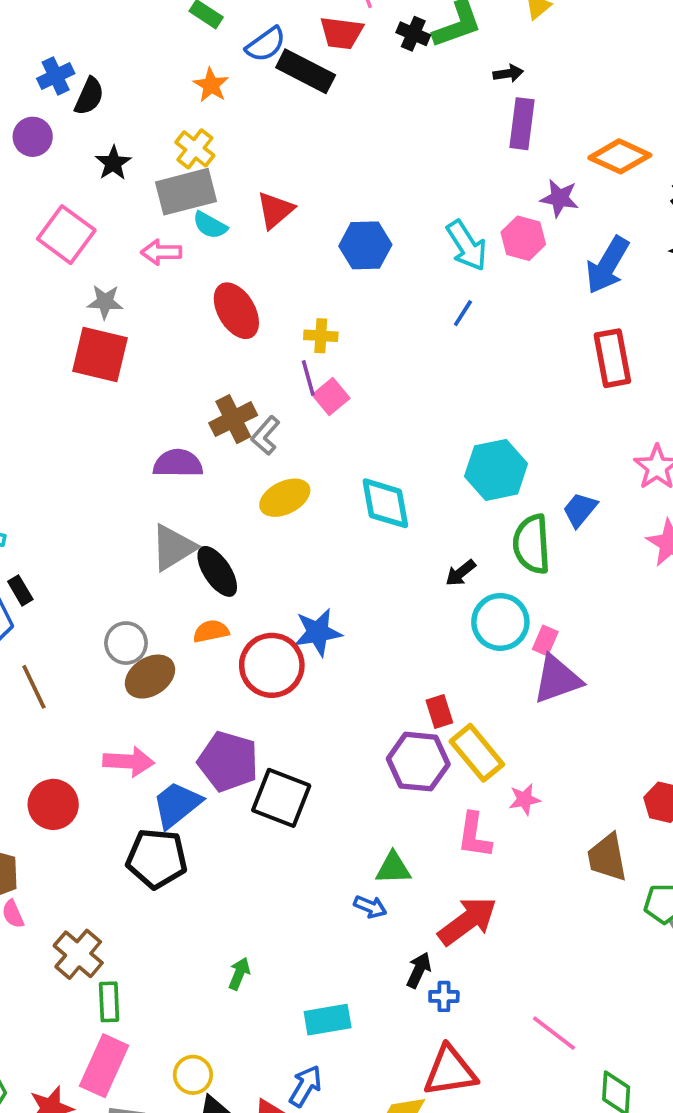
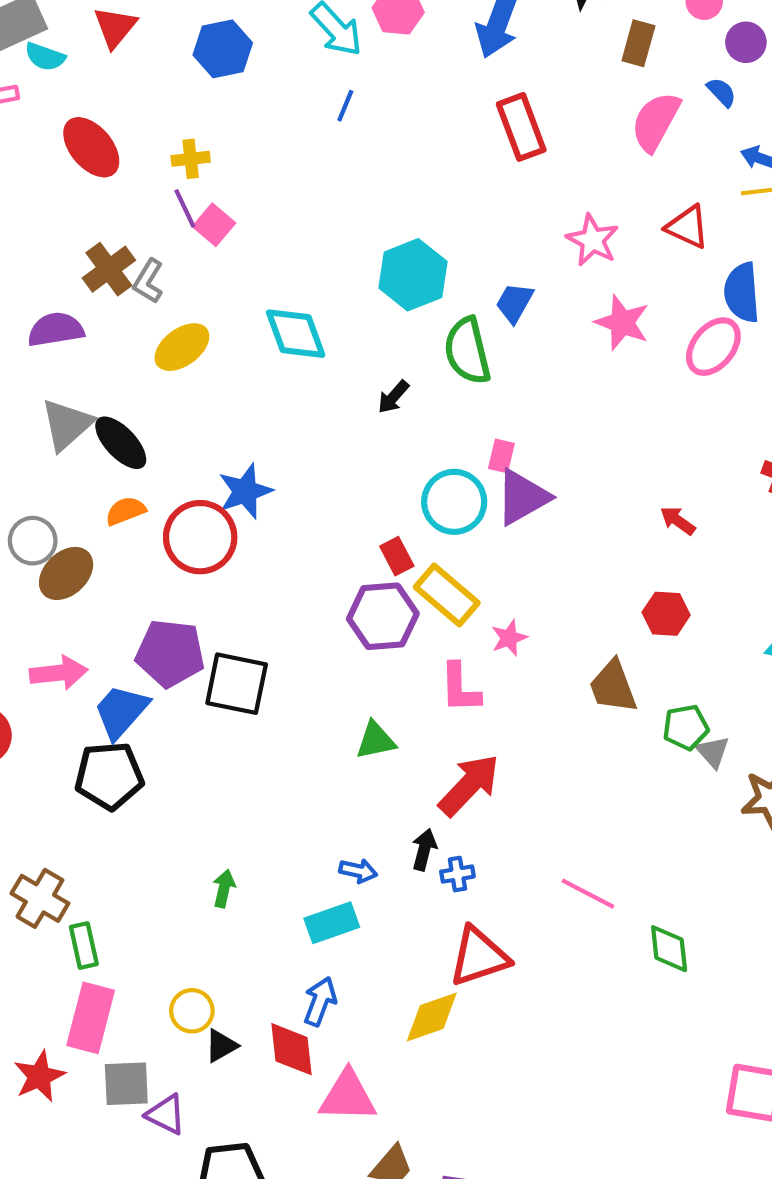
cyan circle: (500, 622) -> (454, 502), moved
blue arrow: (370, 907) -> (358, 871), moved

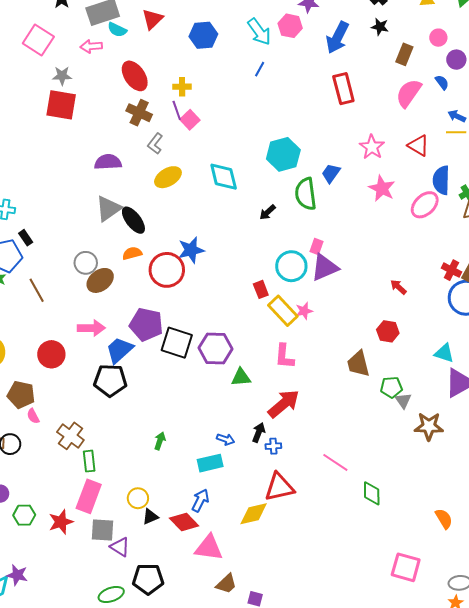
brown cross: (109, 269) -> (139, 113), moved, turned -35
purple hexagon: (383, 616) -> (216, 348), moved
pink star: (509, 638) -> (304, 311), moved
red diamond: (291, 1049) -> (184, 522), turned -44

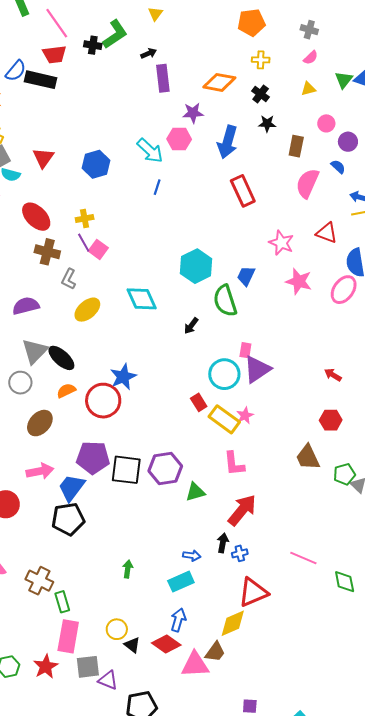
gray circle: (86, 263) -> (20, 383), moved
black triangle: (150, 517) -> (132, 645), turned -48
brown trapezoid: (226, 584) -> (215, 652), moved

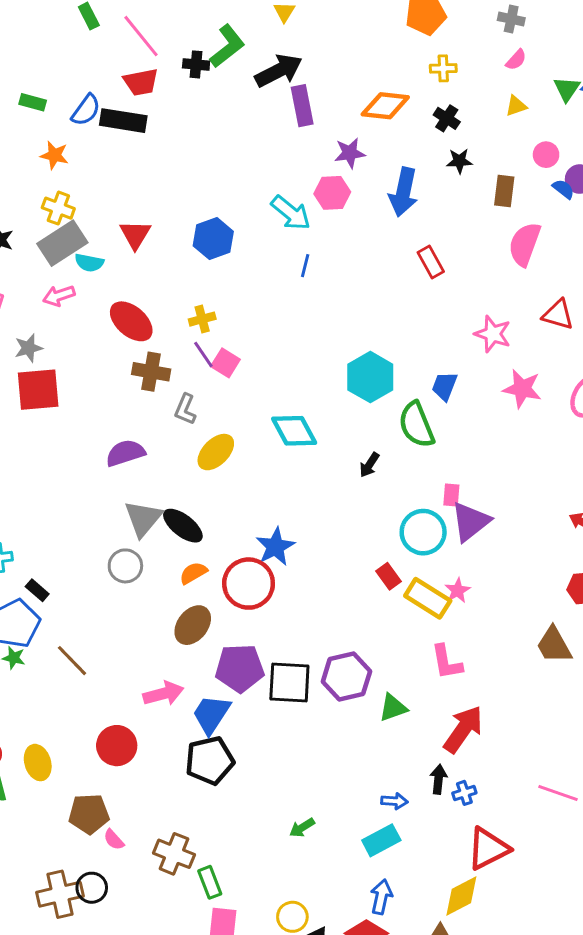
black arrow: (149, 53) -> (279, 71), size x2.0
blue semicircle: (338, 167) -> (563, 189), moved
red rectangle: (243, 191) -> (431, 262), size x0.7
brown ellipse: (40, 423) -> (193, 625), moved
green arrow: (128, 569) -> (302, 828), turned -126

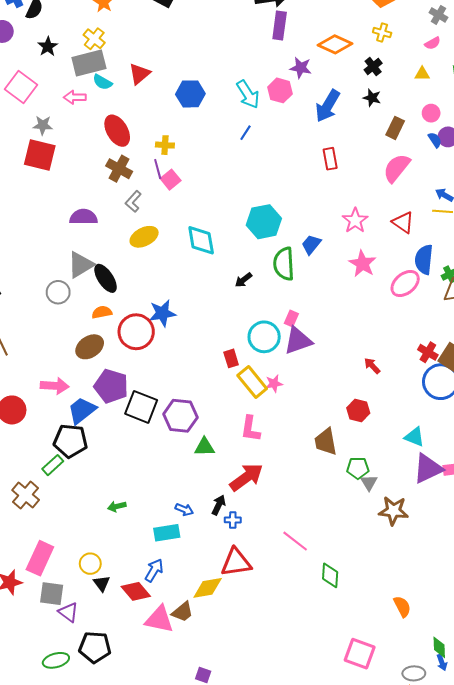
green rectangle: (210, 882) -> (53, 465), moved, turned 50

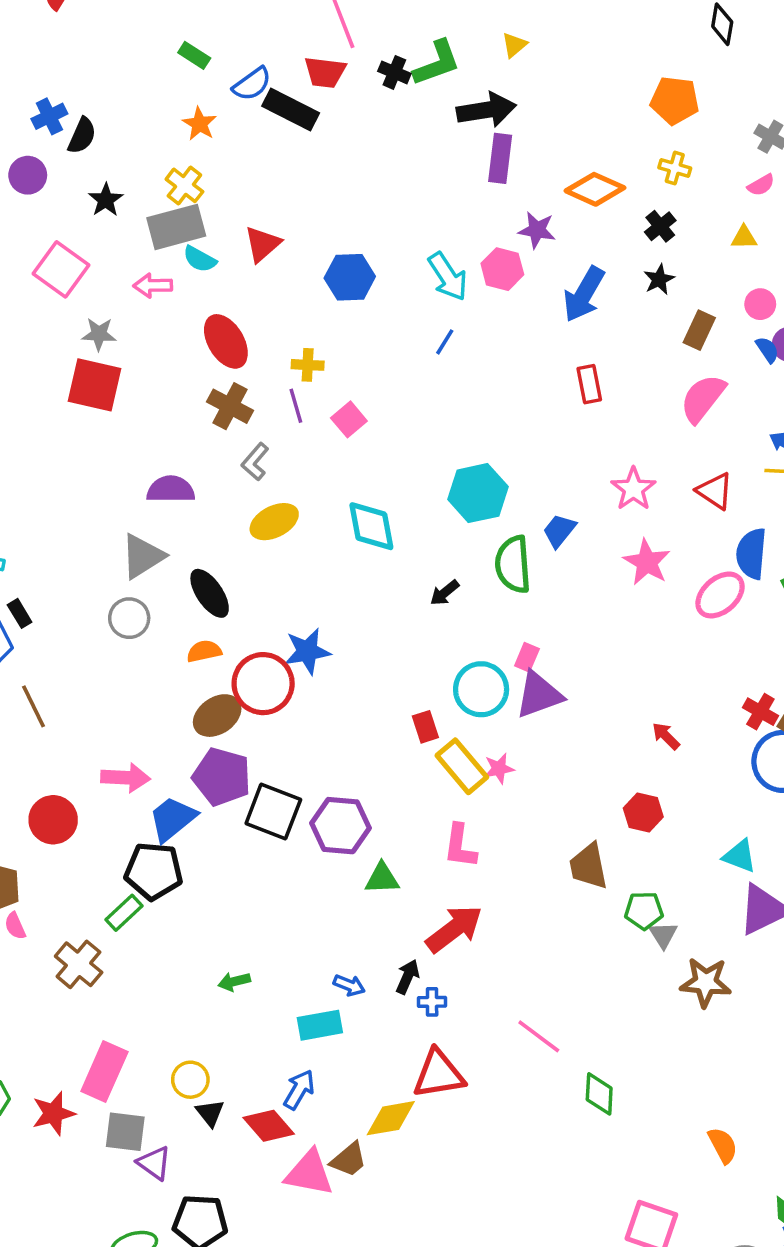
black star: (372, 98) -> (659, 279), turned 30
pink square: (171, 180) -> (349, 419), moved
gray triangle: (81, 265) -> (142, 556), moved
brown ellipse: (90, 347) -> (217, 716), moved

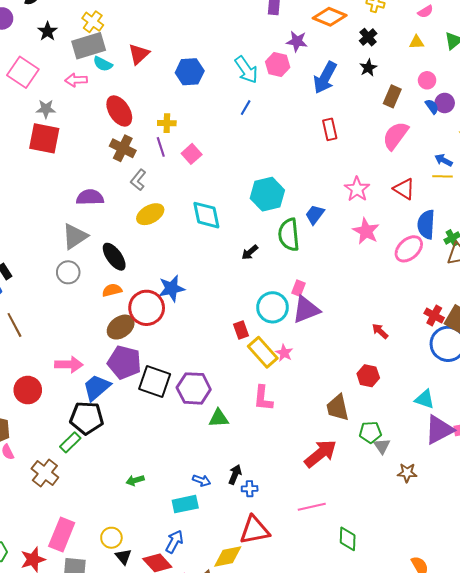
pink star: (499, 769) -> (284, 353), turned -30
red arrow: (454, 929) -> (321, 454), moved
brown star: (706, 982) -> (407, 473), size x0.7
pink line: (539, 1036) -> (312, 507), turned -48

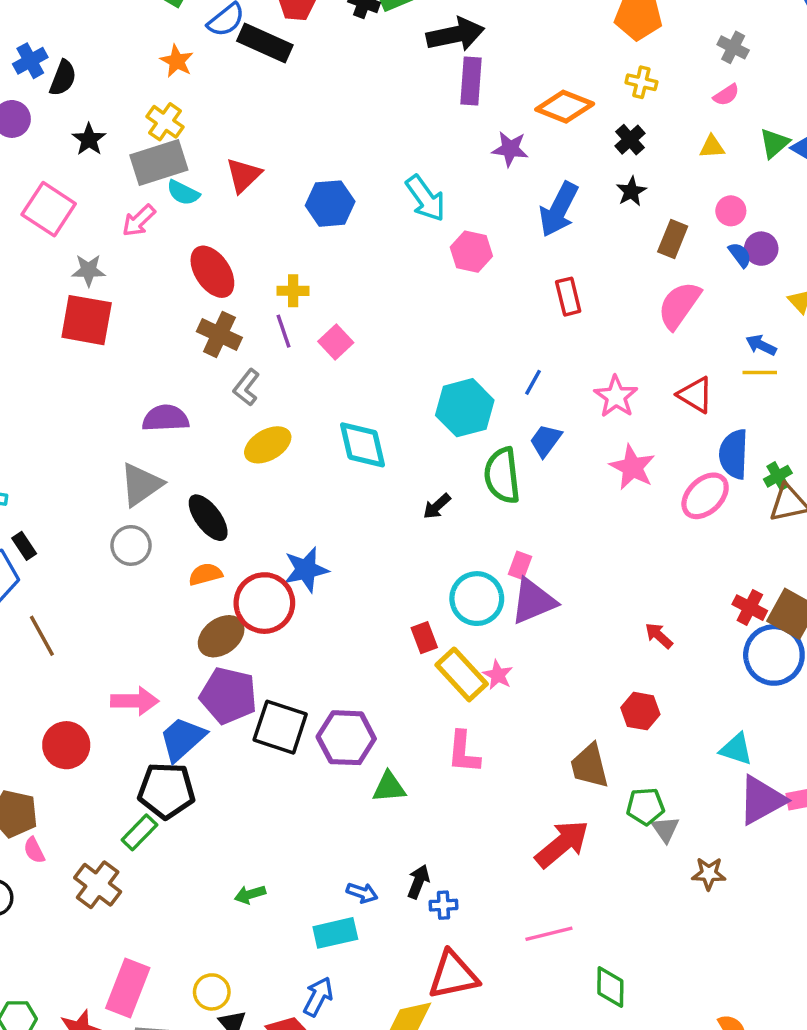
pink hexagon: (278, 64) -> (471, 252), moved
pink arrow: (76, 80) -> (139, 221), turned -40
blue line: (246, 108) -> (533, 382), moved

